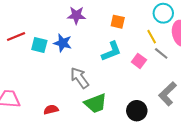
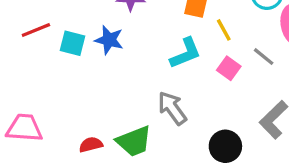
yellow line: (152, 37) -> (224, 30), moved
gray arrow: (80, 78) -> (172, 108), moved
green trapezoid: (95, 103) -> (134, 141), moved

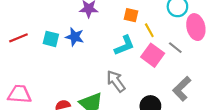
red line: (36, 30) -> (18, 38), moved
pink square: (229, 68) -> (153, 55), size x1.5

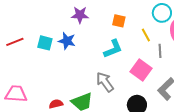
yellow line: (149, 30) -> (146, 35), moved
gray line: (175, 48) -> (160, 51), turned 48
pink square: (153, 55) -> (141, 70), moved

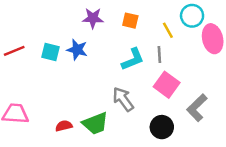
orange square: (119, 21) -> (130, 21), moved
yellow line: (146, 35) -> (168, 30), moved
gray line: (160, 51) -> (159, 54), moved

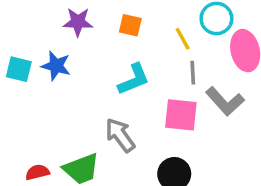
gray line: (159, 54) -> (193, 73), moved
pink square: (167, 85) -> (181, 115), turned -30
gray L-shape: (197, 108) -> (225, 101), moved, turned -88

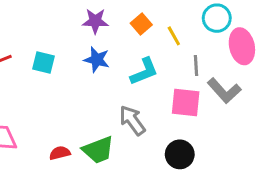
orange square: (130, 25) -> (141, 24), turned 36
yellow line: (183, 39) -> (174, 36), moved
blue star: (56, 66) -> (97, 60), moved

